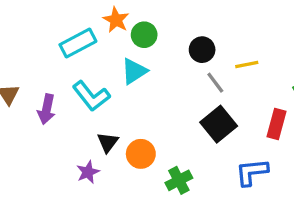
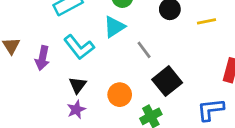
gray line: (215, 83) -> (144, 50), moved
black square: (219, 124) -> (167, 81), moved
black triangle: (108, 142) -> (78, 85), moved

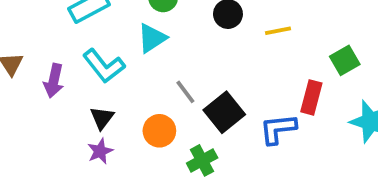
gray line: (144, 50) -> (185, 92), moved
blue L-shape: (211, 110) -> (278, 129), moved

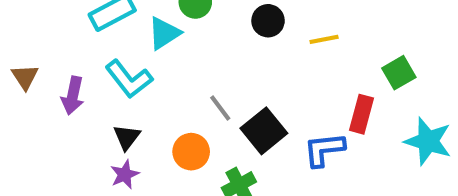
cyan triangle: (152, 38) -> (164, 33), moved

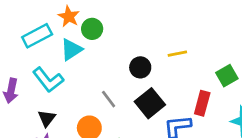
black circle: (268, 21) -> (140, 67), moved
black square: (264, 131) -> (150, 103), moved

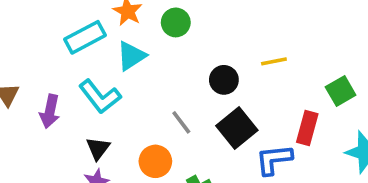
green circle: (92, 29) -> (176, 22), moved

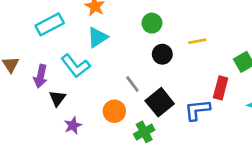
green circle: (176, 22) -> (152, 23), moved
cyan rectangle: (85, 37) -> (50, 24), moved
black square: (237, 128) -> (160, 102), moved
black triangle: (98, 148) -> (57, 98), moved

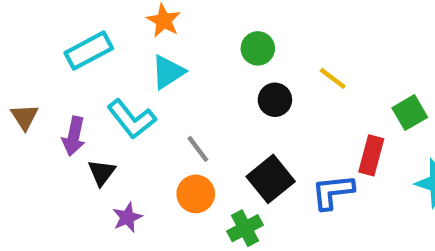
yellow line: (197, 41) -> (333, 78), turned 48
gray line: (132, 84) -> (198, 149), moved

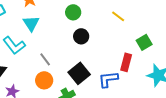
cyan triangle: (168, 72) -> (31, 23), turned -30
yellow line: (333, 78) -> (118, 16), moved

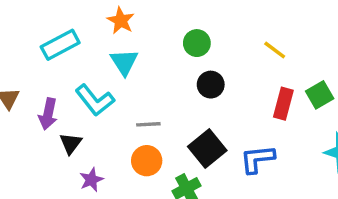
gray line: (45, 59) -> (148, 124), turned -56
red rectangle: (126, 62) -> (283, 104), moved

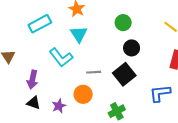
purple arrow: (48, 114) -> (32, 80), moved
black triangle: (71, 143) -> (34, 103), moved, turned -48
black square: (207, 149) -> (124, 74), moved
orange circle: (147, 161) -> (83, 94), moved

